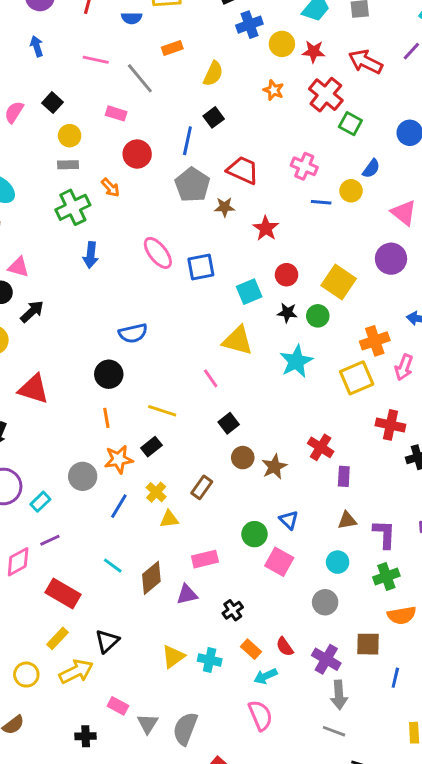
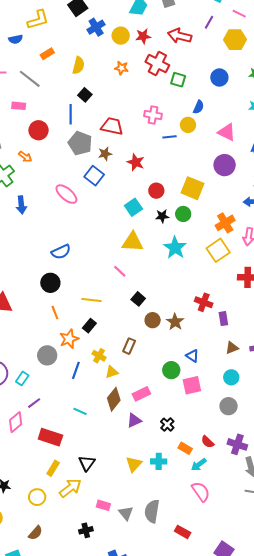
blue square: (201, 267) -> (94, 176), moved, turned -30
pink square: (279, 562) -> (192, 385), turned -30
brown diamond: (151, 578) -> (114, 399), moved

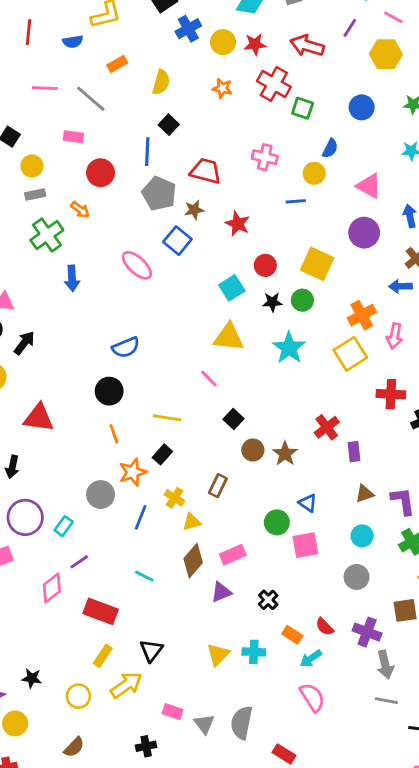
blue line: (169, 137) -> (296, 201), moved
red cross: (204, 302) -> (327, 427), turned 30

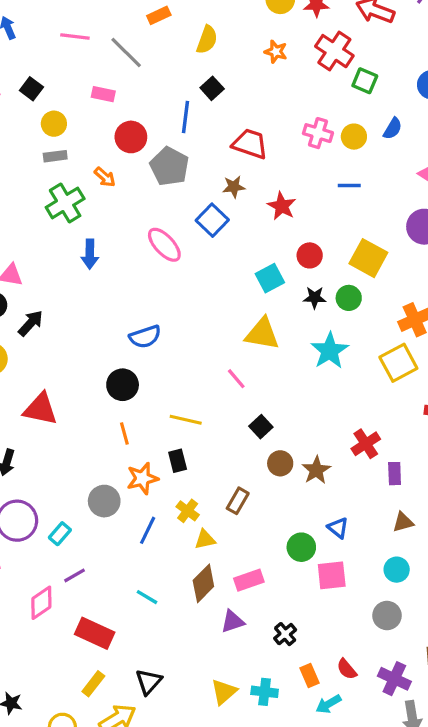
yellow circle: (314, 173) -> (354, 137), moved
gray pentagon: (159, 194) -> (169, 166), moved
black rectangle: (162, 454) -> (178, 461), turned -60
orange rectangle: (292, 635) -> (310, 675), turned 30

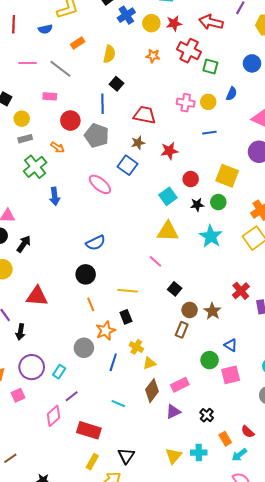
red star: (282, 206) -> (169, 151), turned -30
brown rectangle: (238, 501) -> (182, 330), moved

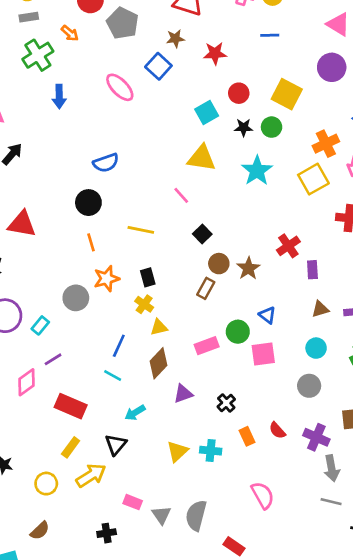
black rectangle: (126, 317) -> (148, 277), moved
blue line: (113, 362) -> (119, 346), moved
pink rectangle: (180, 385) -> (207, 346), moved
cyan arrow: (239, 455) -> (135, 413), moved

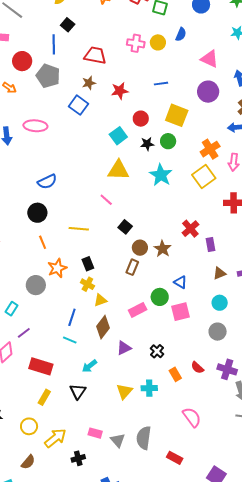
blue line: (270, 35) -> (161, 84), moved
pink ellipse: (120, 87) -> (35, 126), moved, turned -35
yellow arrow: (91, 475) -> (55, 438), moved

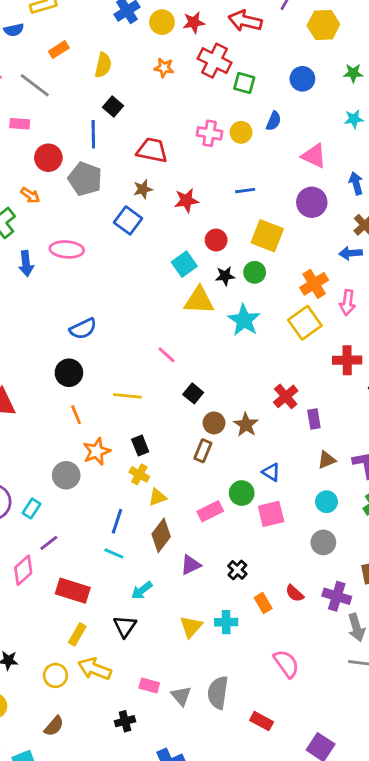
yellow triangle: (118, 170) -> (199, 300), moved
yellow arrow: (55, 438) -> (95, 669), moved, turned -120

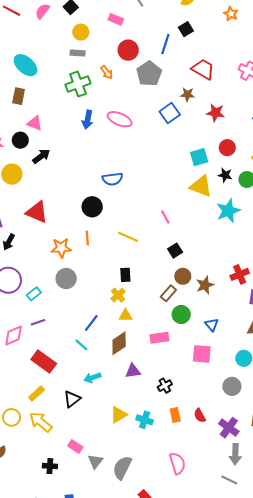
orange star: (97, 451) -> (61, 248), moved
green circle: (242, 493) -> (181, 314), moved

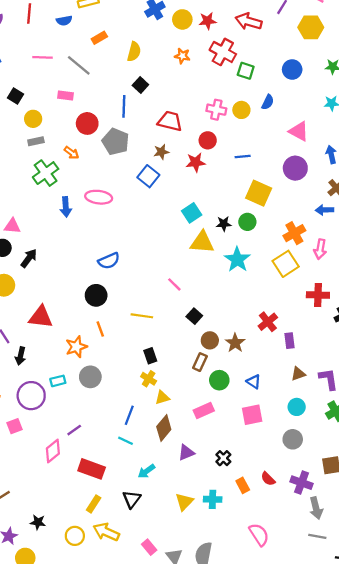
red circle: (227, 148) -> (208, 140), moved
cyan rectangle: (34, 294) -> (58, 381), moved, turned 40
pink rectangle: (75, 446) -> (149, 547), turned 32

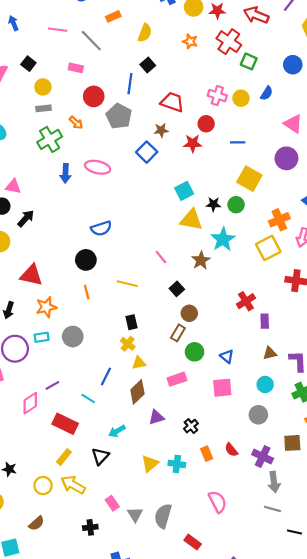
brown star: (235, 343) -> (201, 260), moved
orange star: (76, 347) -> (46, 307), moved
cyan line: (126, 441) -> (88, 398), moved

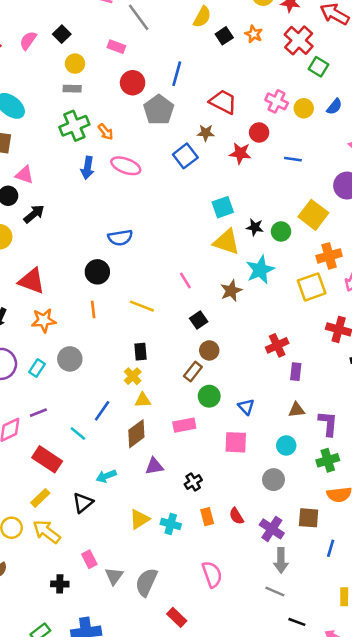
black square: (148, 65) -> (224, 36), moved
orange arrow: (76, 123) -> (105, 132), moved
yellow square: (249, 179) -> (313, 215), moved
cyan rectangle: (42, 337) -> (37, 368), moved, turned -56

